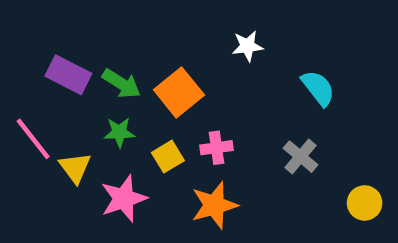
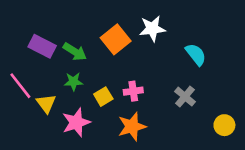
white star: (247, 46) -> (152, 29), size x1.4
orange square: (179, 92) -> (116, 39), moved

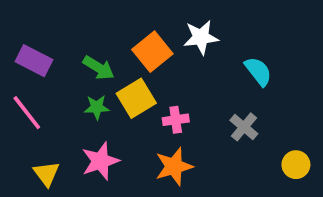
purple rectangle: (42, 46) -> (34, 61), moved
yellow square: (103, 97) -> (136, 98), moved, size x1.5
yellow triangle: (46, 103) -> (47, 174), moved

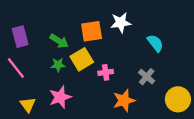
orange square: (152, 52) -> (92, 31), turned 30
purple rectangle: (34, 61) -> (20, 37), turned 48
yellow circle: (296, 165) -> (178, 99), size x1.5
orange star: (174, 166) -> (124, 100), moved

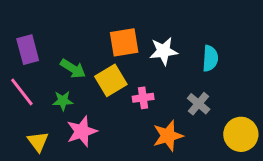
white star: (121, 23) -> (163, 51), moved
green arrow: (59, 41) -> (73, 69), moved
cyan semicircle: (155, 43) -> (210, 58), turned 42
green star: (58, 65) -> (63, 101), moved

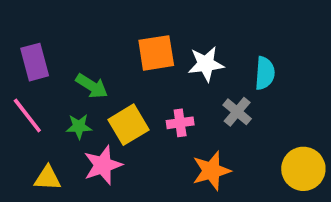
yellow square: (111, 80) -> (129, 125), moved
gray cross: (199, 104) -> (237, 112), moved
yellow triangle: (38, 142) -> (48, 178), turned -50

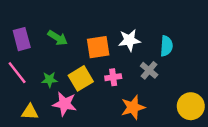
orange square: (156, 53) -> (98, 47), moved
green arrow: (92, 86) -> (58, 38), moved
pink star: (103, 165) -> (65, 104), turned 30

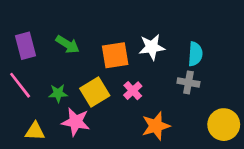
gray cross: (149, 70) -> (188, 82), moved, turned -30
pink cross: (113, 77) -> (133, 91), turned -35

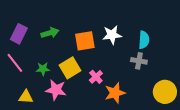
green arrow: (68, 44) -> (50, 33), turned -48
purple rectangle: (25, 46) -> (19, 34), turned 42
pink cross: (133, 91) -> (96, 77), moved

